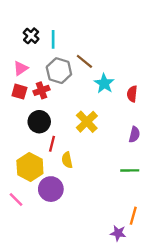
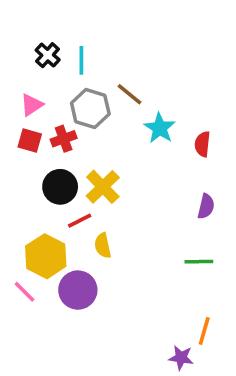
yellow cross: (87, 122) -> (103, 187), moved
red line: (52, 144) -> (80, 221), turned 49
pink line: (16, 199) -> (24, 292), moved

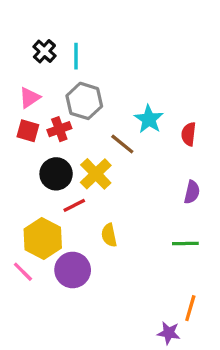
brown line: (129, 94) -> (122, 144), moved
yellow semicircle: (103, 246) -> (109, 235), moved

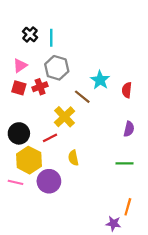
black circle: (56, 174) -> (19, 133), moved
pink line: (23, 272) -> (16, 182), turned -32

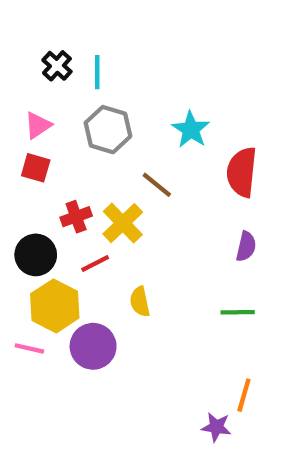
cyan star: (100, 80) -> (191, 130), moved
red cross: (40, 87) -> (76, 217), moved
red semicircle: (127, 90) -> (242, 172), size x1.6

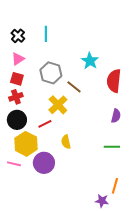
black cross: (57, 66) -> (18, 36), moved
gray hexagon: (108, 130) -> (51, 73), moved
red cross: (76, 217) -> (16, 97), moved

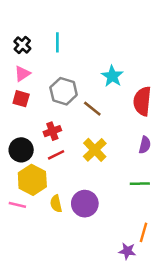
red cross: (16, 97) -> (52, 131), moved
yellow cross: (58, 105) -> (95, 150), moved
yellow semicircle: (66, 142) -> (56, 204), moved
purple circle: (44, 163) -> (85, 204), moved

